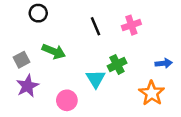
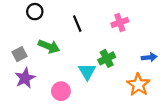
black line: (96, 26) -> (77, 24), moved

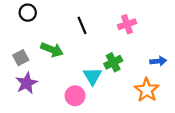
black circle: (35, 12) -> (28, 13), moved
pink circle: (61, 91) -> (75, 96), moved

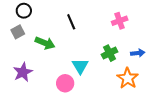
pink cross: (127, 24) -> (120, 21), moved
gray square: (21, 58) -> (18, 32), moved
green cross: (113, 62) -> (109, 53), moved

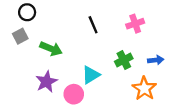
black line: (71, 22) -> (93, 25), moved
cyan triangle: (80, 66) -> (91, 75), turned 30
purple star: (23, 72) -> (46, 82), moved

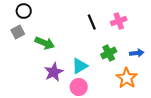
black line: (93, 25) -> (92, 22), moved
purple star: (46, 82) -> (54, 72), moved
pink circle: (74, 94) -> (79, 87), moved

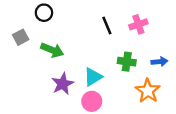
black circle: (24, 11) -> (44, 13), moved
green cross: (109, 53) -> (127, 62), turned 35

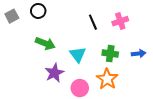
gray square: (21, 37) -> (12, 16), moved
cyan triangle: (93, 77) -> (78, 55), moved, turned -36
orange star: (148, 91) -> (107, 79), moved

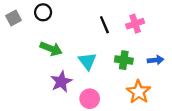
orange star: (107, 79) -> (139, 92), moved

